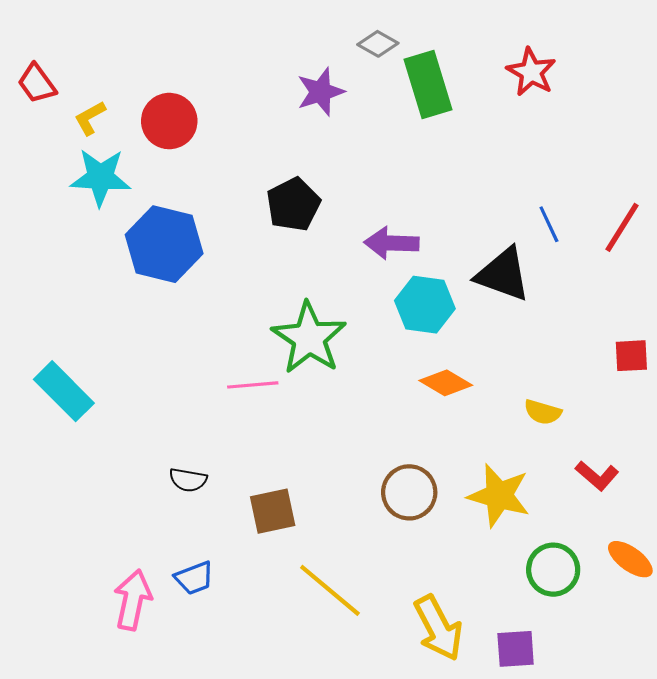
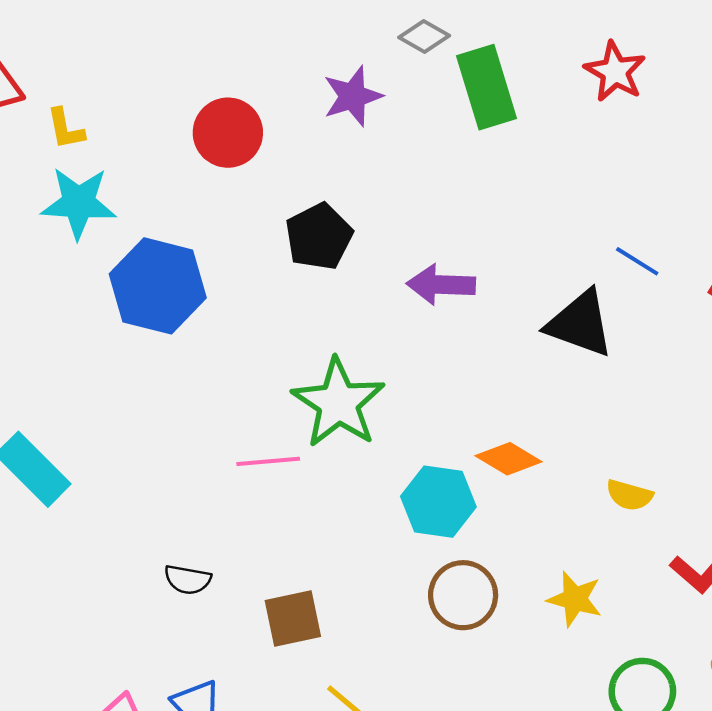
yellow L-shape: (90, 118) -> (66, 129), turned -72
red circle: (169, 121) -> (228, 133), moved
blue line: (549, 224) -> (637, 261), turned -33
cyan hexagon: (425, 305) -> (438, 502), moved
yellow star: (499, 496) -> (575, 599), size x0.7

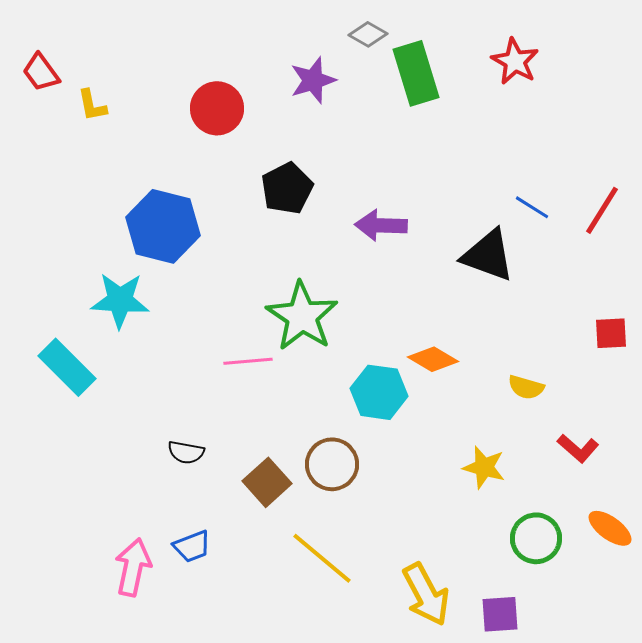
cyan star: (79, 203) -> (120, 300), moved
brown circle: (463, 595) -> (332, 464), moved
brown square: (293, 619) -> (267, 482), turned -30

